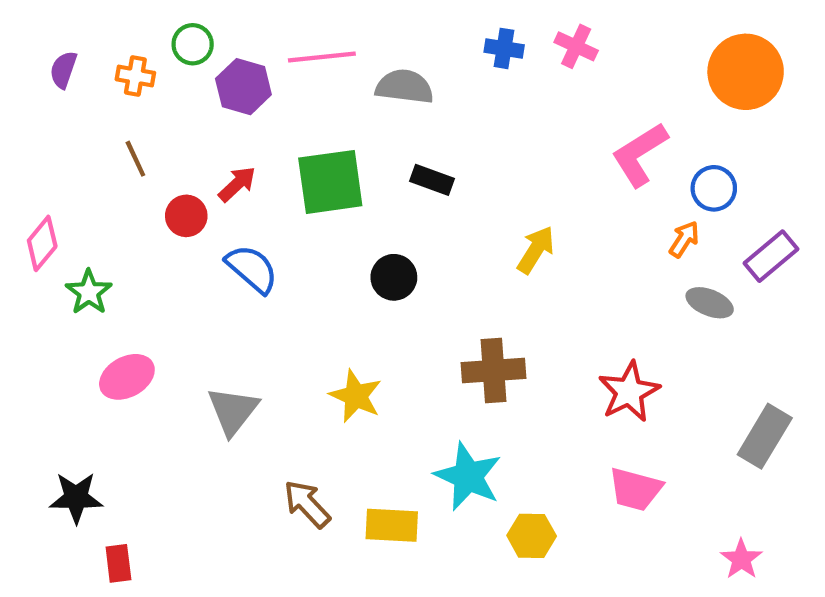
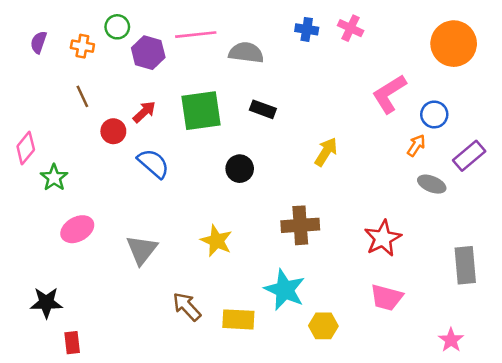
gray rectangle: (765, 436) -> (465, 265), turned -36

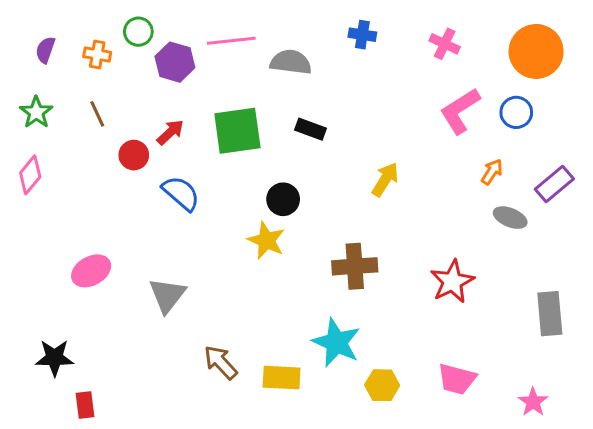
pink cross: (351, 28) -> (445, 44), moved
blue circle: (434, 114) -> (516, 112), moved
green star: (54, 178) -> (36, 112), moved
yellow star: (216, 241) -> (266, 240), moved
pink trapezoid: (387, 298) -> (457, 379), moved

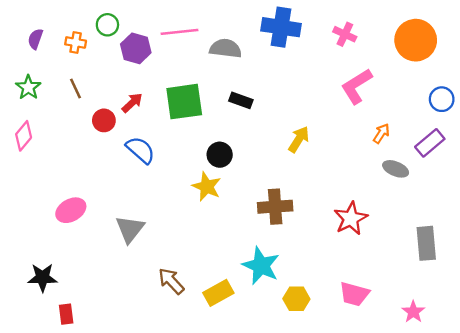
blue cross: (362, 35) -> (281, 27), size x1.8
blue circle: (516, 112) -> (442, 99), moved
yellow rectangle: (282, 378) -> (218, 293), turned -32

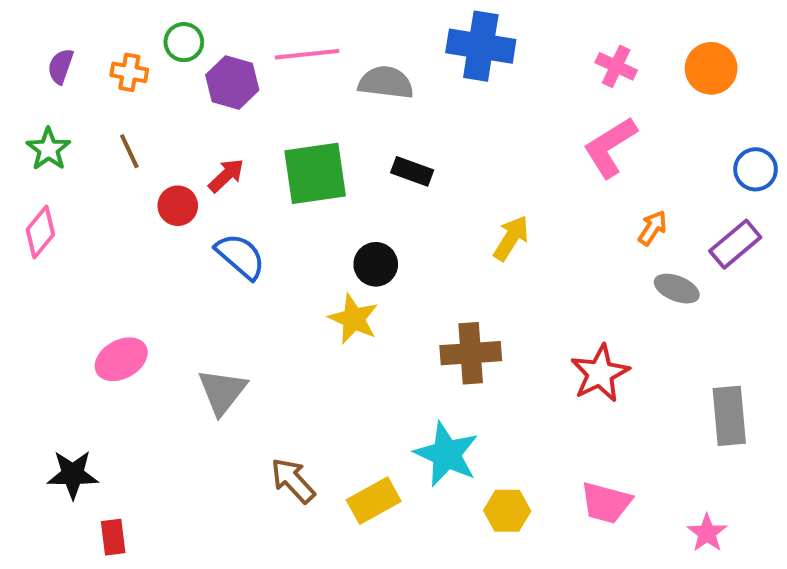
pink cross: (345, 34) -> (616, 66), moved
orange circle: (416, 40) -> (711, 68), size x0.7

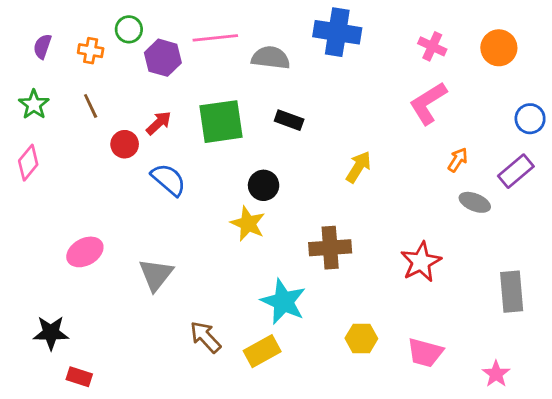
cyan star: (446, 454) -> (283, 302), moved
yellow hexagon: (507, 511) -> (361, 338), moved
red rectangle: (113, 537) -> (79, 377), turned -65

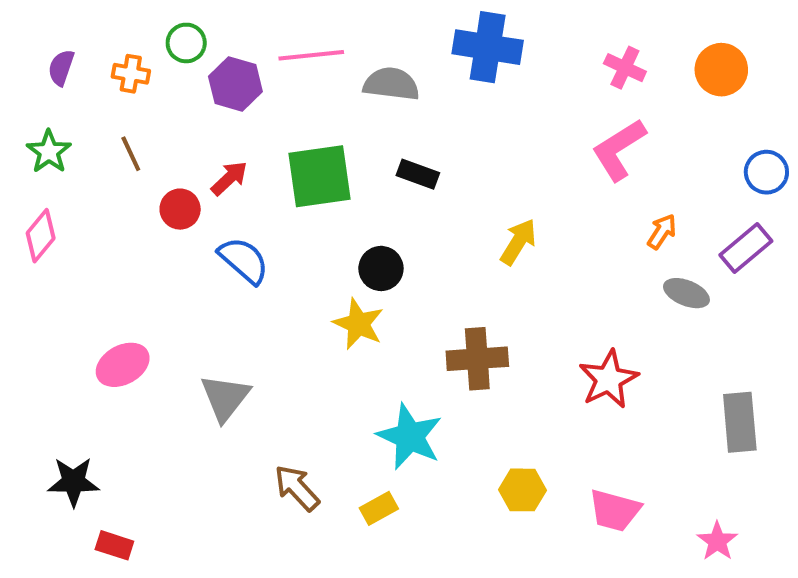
yellow rectangle: (262, 351) -> (379, 508), size x0.7

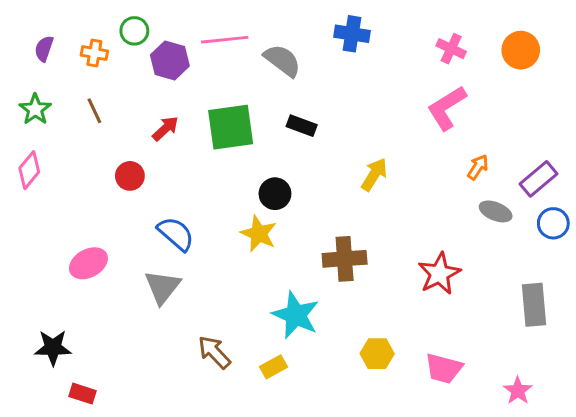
blue cross: (488, 47) -> (352, 34), size x0.7
gray semicircle: (391, 84) -> (282, 60), turned 30
blue circle: (766, 172) -> (553, 223), moved
red circle: (180, 209) -> (130, 176), moved
blue semicircle: (244, 260) -> (176, 234), moved

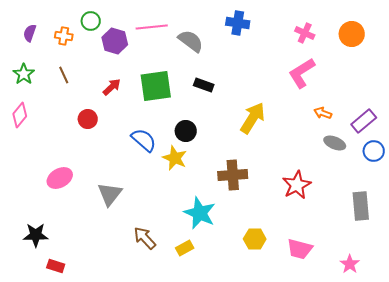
orange arrow: (478, 167) -> (323, 113), turned -102
yellow arrow: (374, 174) -> (253, 118), size x1.4
blue semicircle: (176, 234) -> (144, 140), moved

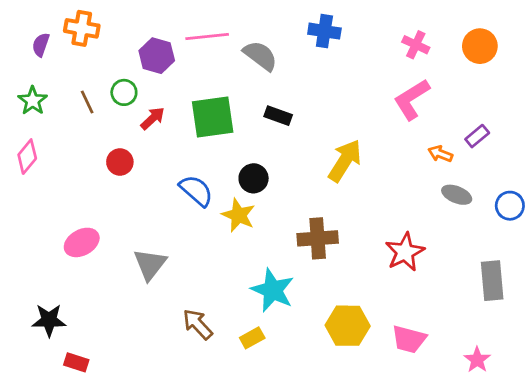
green circle: (91, 21) -> (124, 92), moved
orange cross: (64, 36) -> (82, 28), moved, size x1.4
purple rectangle: (364, 121) -> (477, 136), moved, size x0.7
yellow hexagon: (255, 239) -> (348, 326), size x1.4

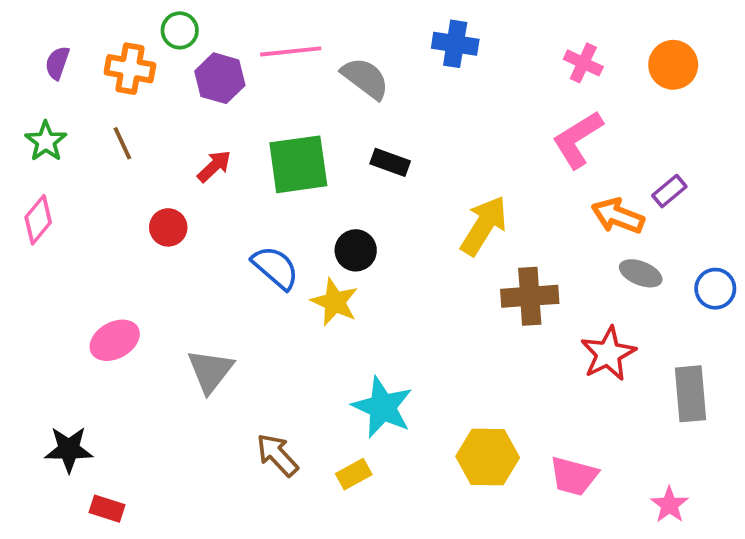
orange cross: (82, 28) -> (130, 69), moved
green circle: (124, 92) -> (180, 30), moved
orange arrow: (440, 154) -> (618, 216), size x1.5
brown cross: (318, 238) -> (530, 296), moved
red star: (405, 252) -> (608, 354), moved

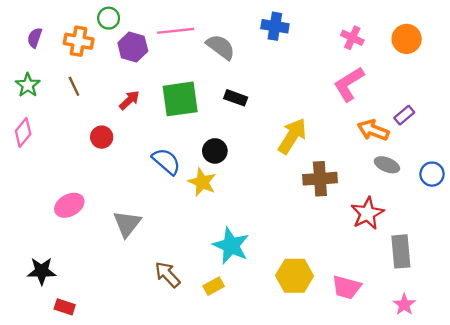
gray rectangle: (690, 394) -> (401, 251), moved

